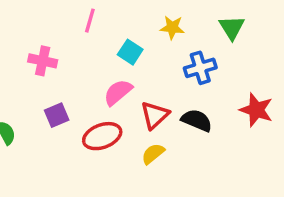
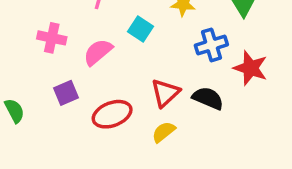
pink semicircle: (118, 92) -> (98, 52), moved
red star: (256, 110) -> (251, 68), moved

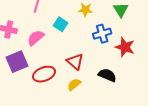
purple square: (66, 93) -> (17, 62), size x1.5
red triangle: (165, 93) -> (75, 62), turned -36
black semicircle: (208, 98) -> (107, 75), moved

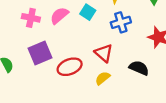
blue cross: (102, 34) -> (121, 22), moved
pink semicircle: (36, 38) -> (59, 16), moved

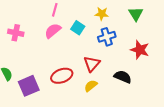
pink cross: (31, 18) -> (16, 33), moved
purple square: (40, 53) -> (29, 86), moved
red triangle: (104, 53) -> (92, 64), turned 30

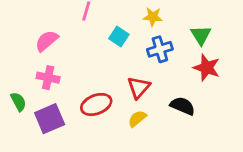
green triangle: (136, 14) -> (201, 35), moved
pink semicircle: (53, 31) -> (47, 41), moved
pink cross: (16, 33) -> (48, 78), moved

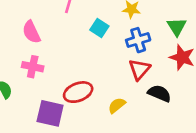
pink semicircle: (47, 41) -> (31, 32), turned -75
red triangle: (139, 87) -> (139, 69), moved
purple square: (50, 119) -> (50, 113), moved, turned 36

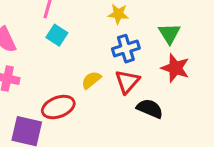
cyan square: (99, 28) -> (57, 35), moved
yellow semicircle: (117, 105) -> (91, 80), moved

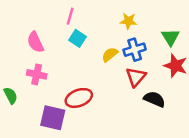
yellow semicircle: (91, 80) -> (110, 55), moved

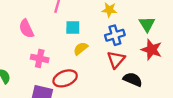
cyan square: (78, 38) -> (73, 27), moved, turned -32
yellow semicircle: (110, 55) -> (81, 49), moved
pink cross: (37, 74) -> (40, 58), moved

